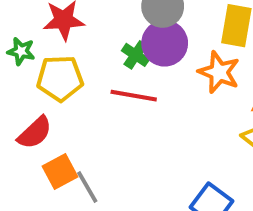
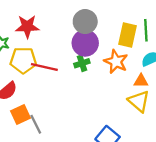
green cross: (136, 55) -> (82, 63), moved, turned 35
red line: (134, 96) -> (44, 67), moved

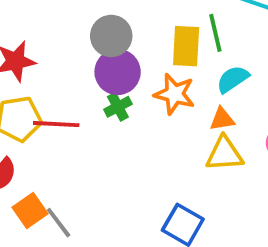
yellow triangle: (139, 101) -> (224, 154), turned -35

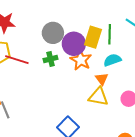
gray circle: (111, 36) -> (53, 33), moved
purple circle: (118, 72) -> (74, 44), moved
orange triangle: (222, 119) -> (102, 79), turned 48

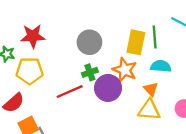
purple circle: (74, 44) -> (108, 88), moved
red line: (17, 60) -> (70, 92), moved, turned -35
cyan semicircle: (112, 60) -> (161, 66), turned 30

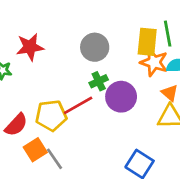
orange star: (125, 70) -> (154, 62), moved
yellow pentagon: (30, 71) -> (51, 115), moved

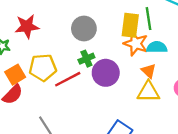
yellow pentagon: (51, 115) -> (43, 68), moved
orange square: (35, 150) -> (15, 75), moved

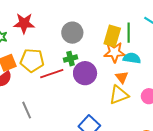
orange star: (136, 44) -> (114, 52), turned -30
yellow triangle: (148, 92) -> (119, 95), turned -30

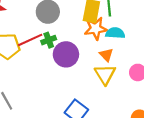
red line: (52, 74) -> (30, 40), moved
yellow triangle: (119, 95) -> (105, 74), turned -35

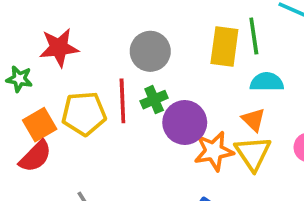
orange star: (96, 28) -> (214, 151), moved
red line: (30, 40) -> (122, 101), turned -65

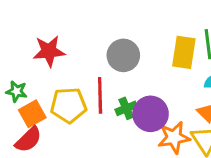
green star: (19, 79) -> (17, 91), moved
green cross: (154, 100) -> (126, 108), moved

